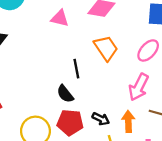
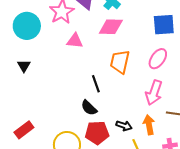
orange trapezoid: (106, 48) -> (120, 62), turned -125

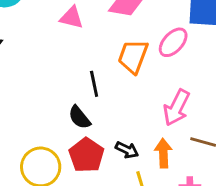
pink ellipse: (158, 59) -> (173, 42), moved
red pentagon: (97, 133) -> (86, 155), turned 30

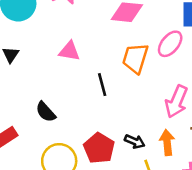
pink triangle: (72, 18) -> (69, 51), moved
black semicircle: (79, 117) -> (46, 112), moved

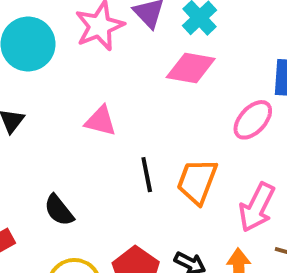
orange trapezoid: (135, 58) -> (197, 181), moved

